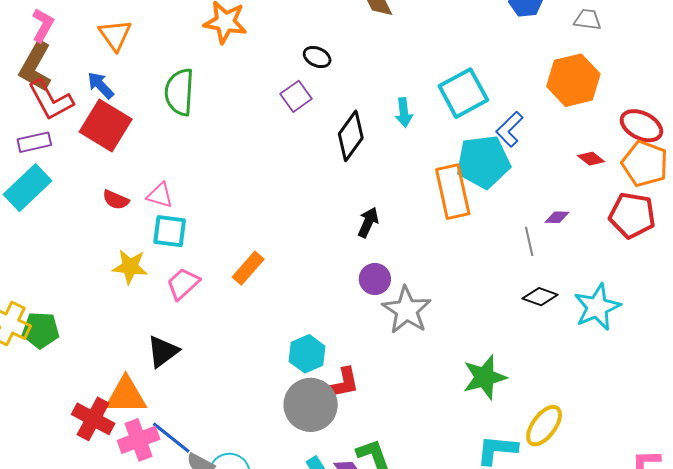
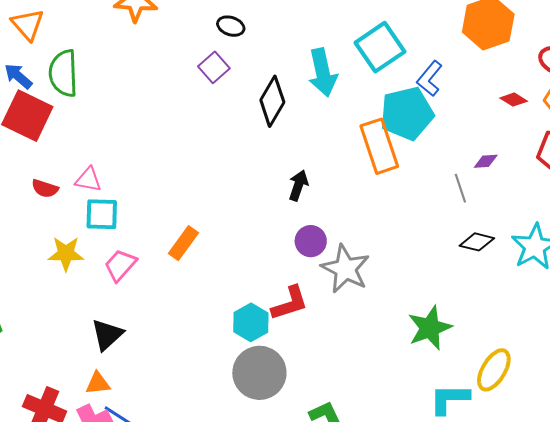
green semicircle: (179, 92) -> (63, 73), moved
cyan arrow: (404, 112) -> (323, 72), size x1.6
red L-shape: (341, 384) -> (290, 303), moved
orange triangle: (126, 395) -> (98, 383), moved, size x0.6

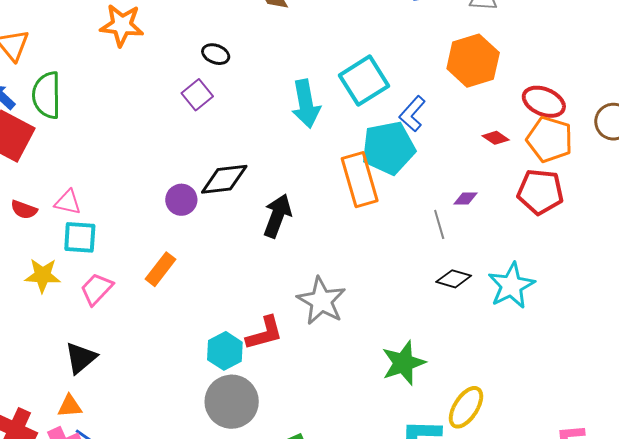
black diamond: (272, 101) -> (224, 179), moved, turned 51
black arrow: (298, 185) -> (277, 216), size x1.4
purple circle: (311, 241) -> (181, 200), moved

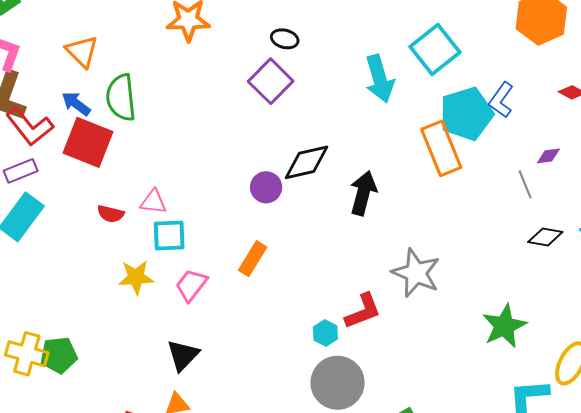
purple square: (197, 95) -> (271, 81), size x1.4
blue L-shape: (412, 114) -> (501, 100), moved
cyan hexagon: (225, 351) -> (325, 333), size x0.7

